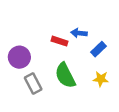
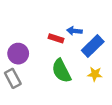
blue rectangle: (98, 49) -> (93, 46), size x1.5
gray rectangle: (33, 83) -> (13, 78), moved

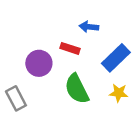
blue arrow: (74, 31) -> (89, 27), moved
purple circle: (18, 54) -> (39, 63), moved

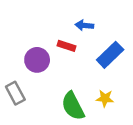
green semicircle: (77, 89) -> (73, 106), moved
yellow star: (119, 93) -> (105, 98), moved

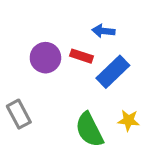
blue rectangle: (110, 55) -> (113, 72), moved
purple circle: (37, 60) -> (45, 58), moved

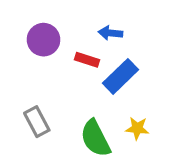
purple circle: (45, 58) -> (44, 40), moved
gray rectangle: (19, 114) -> (37, 122), moved

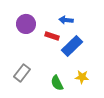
gray rectangle: (37, 122) -> (22, 73), turned 66
green semicircle: (95, 138) -> (57, 83), size x0.7

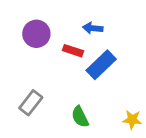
yellow star: (82, 77) -> (132, 120), moved

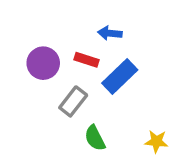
purple circle: (36, 34) -> (43, 63), moved
gray rectangle: (31, 103) -> (73, 101), moved

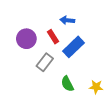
red rectangle: (86, 60) -> (53, 37), turned 40
green semicircle: (95, 138) -> (67, 84), moved

